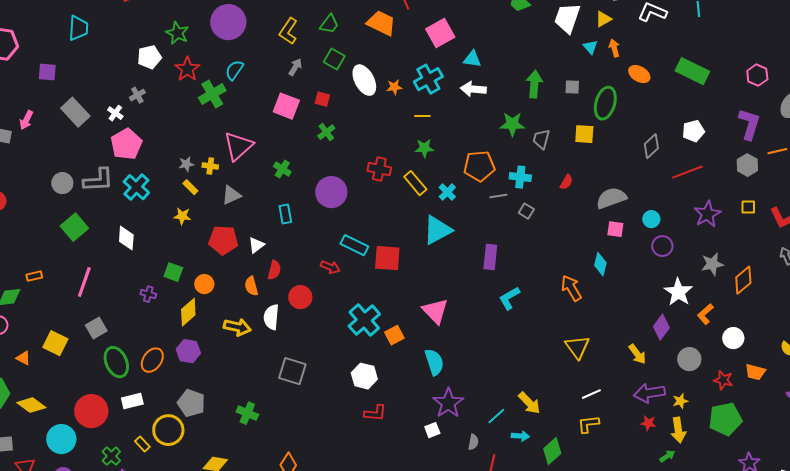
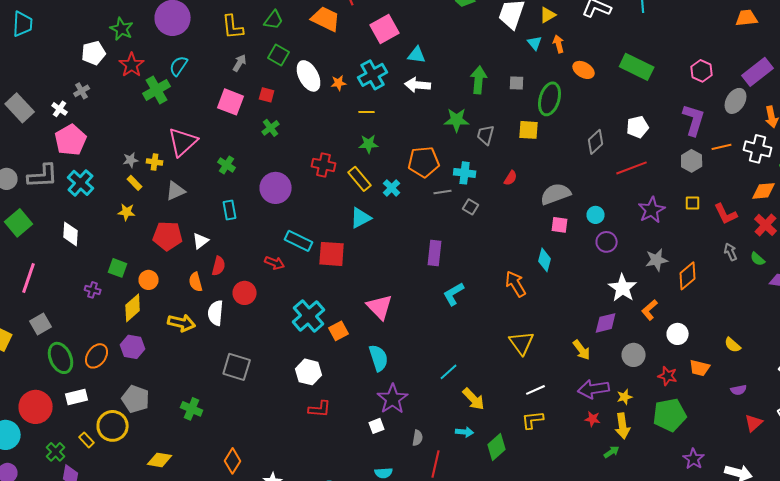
yellow L-shape: (288, 31) -> (233, 27), turned -40
cyan triangle: (437, 230) -> (361, 218), moved, size x0.7
purple diamond: (661, 327) -> (606, 323), turned 40
cyan line: (496, 416) -> (449, 372), moved

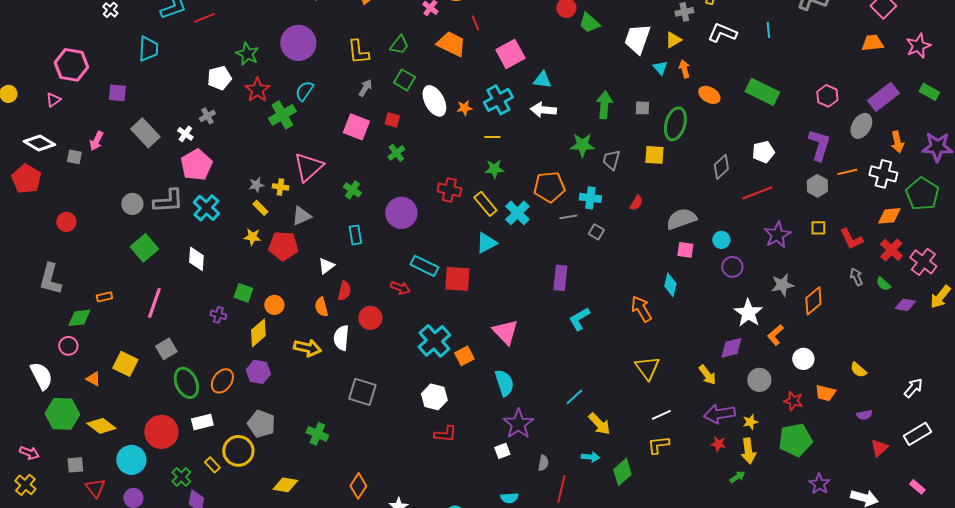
cyan cross: (392, 188) -> (517, 213), size x1.4
red pentagon: (168, 236) -> (283, 246), moved

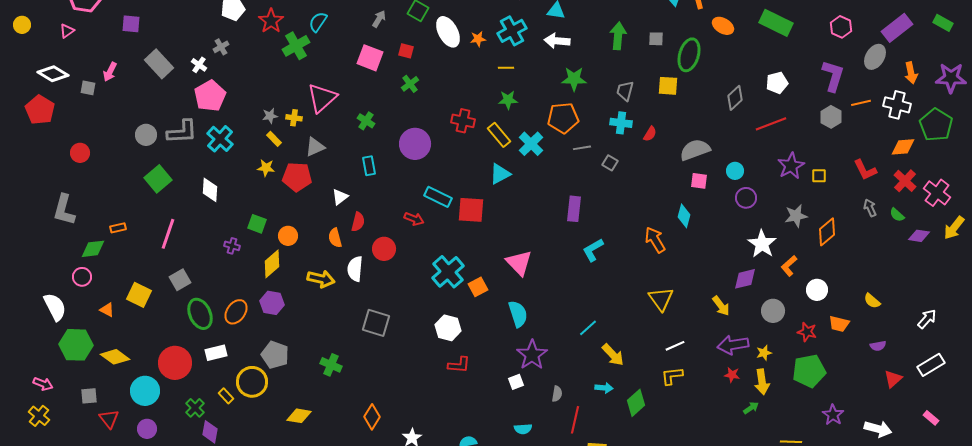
green star: (582, 145) -> (574, 79), moved
cyan cross: (590, 198) -> (621, 123), moved
yellow square: (818, 228) -> (819, 176), moved

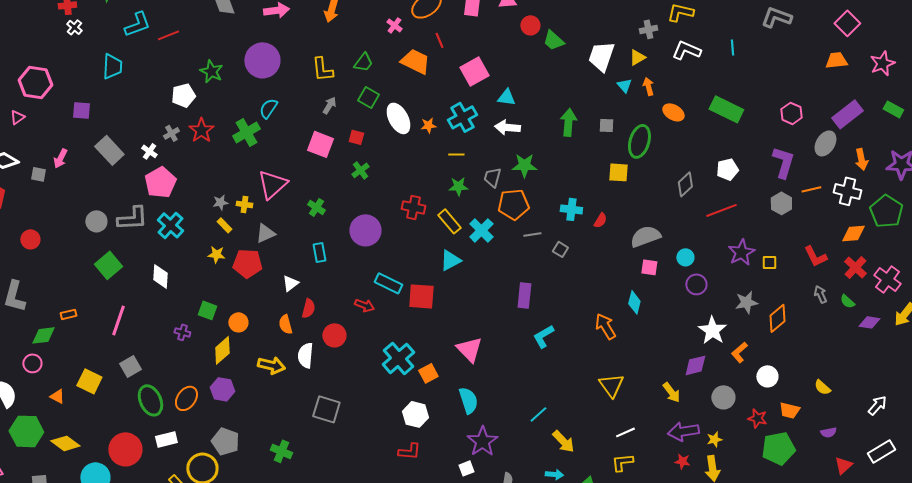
red star: (271, 21) -> (201, 130), moved
gray trapezoid: (625, 91) -> (492, 177), moved
white hexagon: (448, 328) -> (415, 414), moved
green pentagon: (809, 371) -> (778, 448), moved

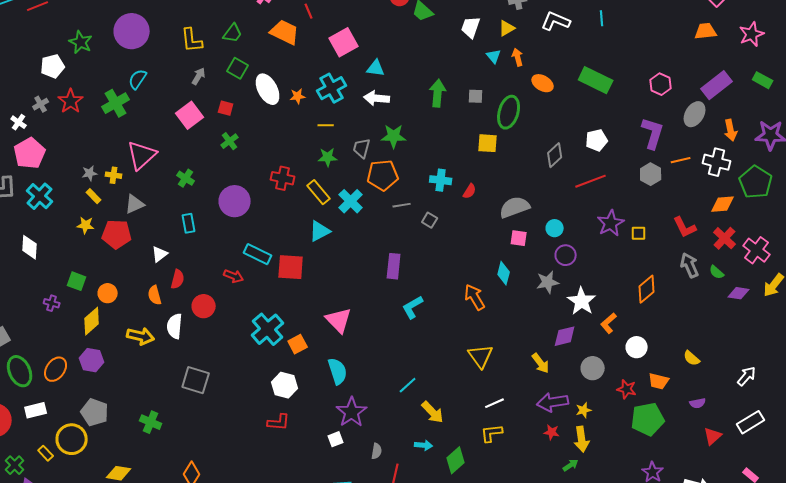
white trapezoid: (601, 56) -> (471, 27), size x0.7
pink square: (320, 144) -> (190, 115), turned 32
gray arrow: (820, 294) -> (690, 265), size x1.4
gray star: (746, 302) -> (548, 282), moved

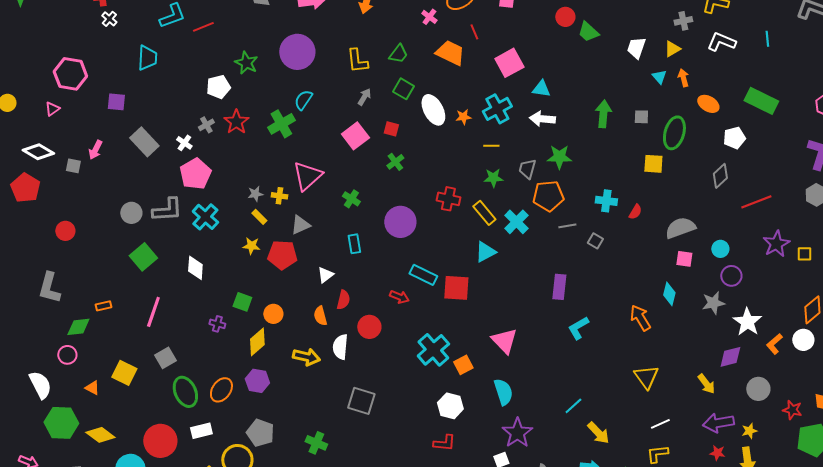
white pentagon: (597, 140) -> (734, 138), moved
white circle: (637, 347) -> (803, 340), moved

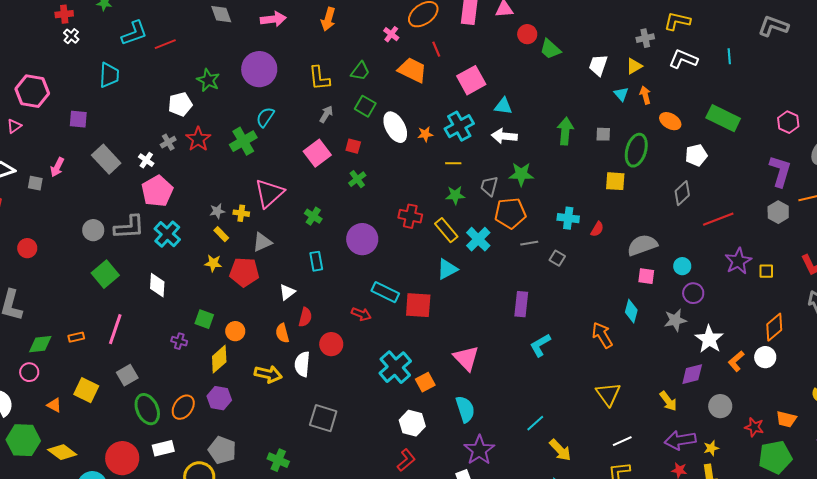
orange rectangle: (103, 306) -> (76, 337), moved
red L-shape: (444, 443) -> (406, 460), turned -45

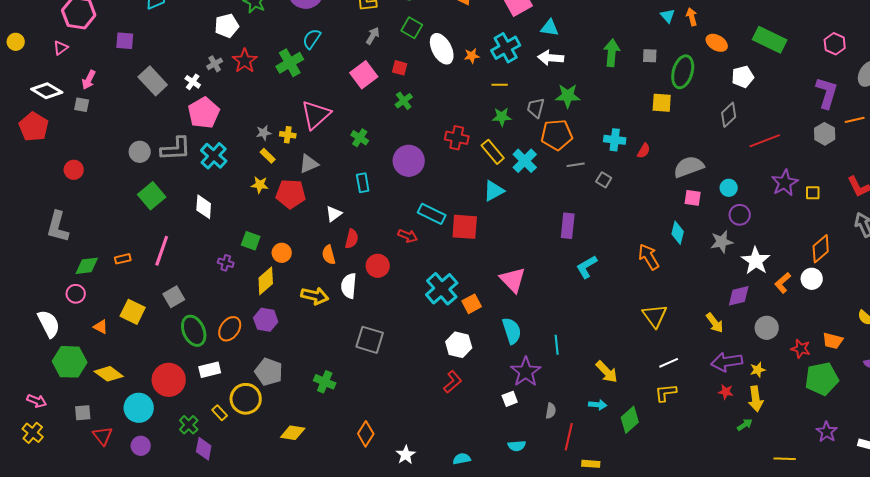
pink arrow: (57, 167) -> (89, 80), moved
cyan line: (535, 423) -> (557, 345), moved, turned -54

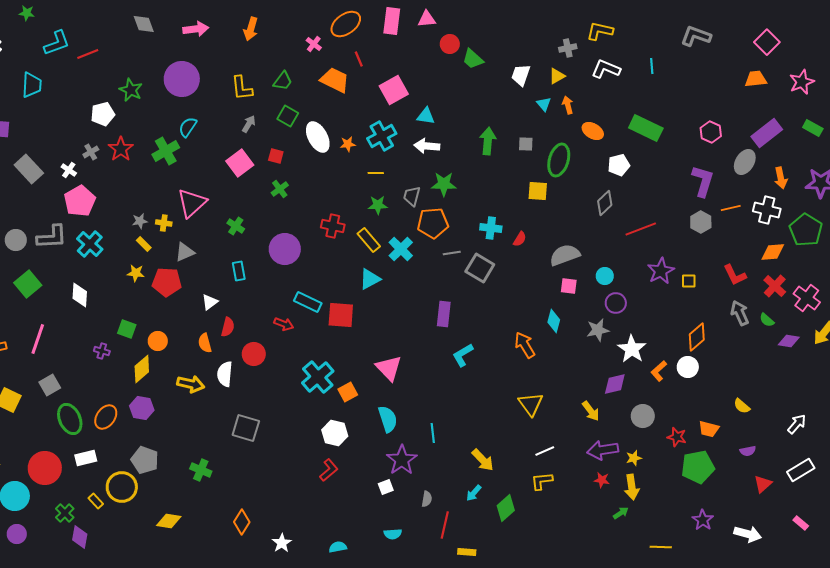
gray square: (604, 180) -> (480, 268), size x1.8
cyan arrow: (598, 405) -> (474, 493), turned 126

